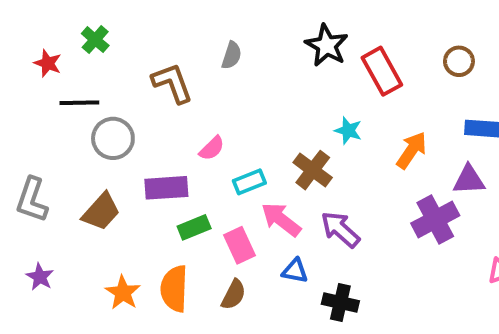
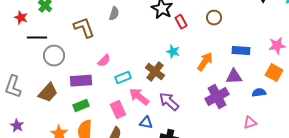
brown circle: (459, 61) -> (214, 18), moved
red rectangle: (382, 71) -> (181, 22), moved, size x0.6
green rectangle: (194, 227) -> (81, 106), moved

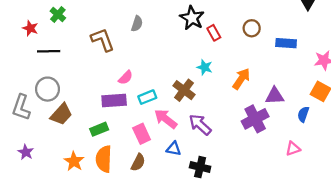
blue rectangle: (241, 51) -> (286, 43), moved
gray circle: (54, 56) -> (48, 89), moved
purple rectangle: (81, 81) -> (114, 101), moved
blue semicircle: (259, 93) -> (303, 114), turned -64

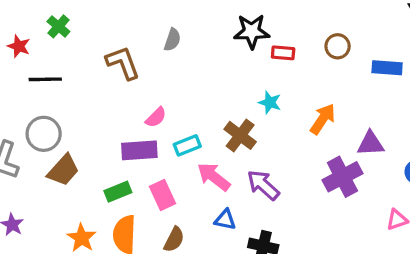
black star: (192, 18) -> (252, 31), turned -30
red rectangle: (214, 33) -> (283, 53), turned -56
pink rectangle: (142, 134) -> (162, 195), moved

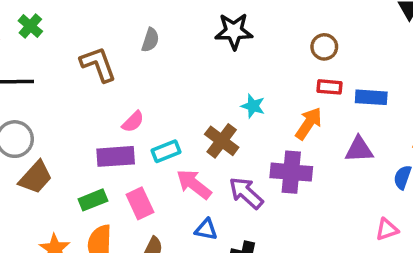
red rectangle: (283, 53) -> (329, 87), moved
blue rectangle: (387, 68) -> (371, 97), moved
purple cross: (342, 177) -> (291, 172), moved, turned 33

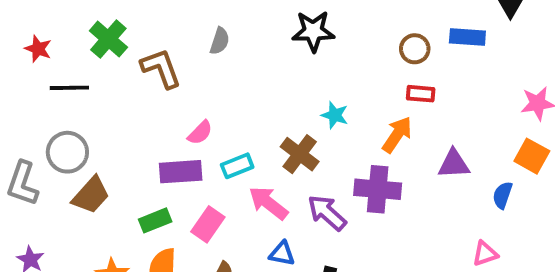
green cross: (30, 26) -> (108, 39), moved, size x1.4
blue rectangle: (371, 97) -> (467, 37), moved
pink rectangle: (140, 203) -> (208, 224), turned 60

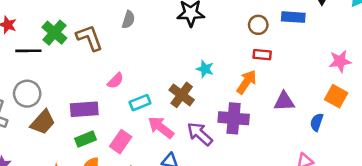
green cross: (108, 39) -> (54, 33), moved
purple rectangle: (181, 172) -> (84, 109), moved

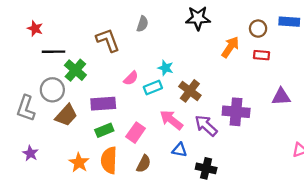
green cross: (54, 33) -> (75, 70), moved
cyan star: (205, 69) -> (166, 68), moved
orange arrow: (247, 82) -> (230, 47), moved
cyan rectangle: (140, 103) -> (153, 87), moved

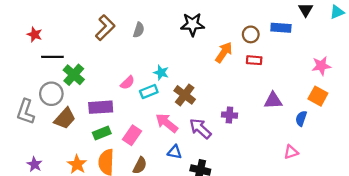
brown L-shape: (108, 40) -> (105, 28), moved, turned 65
purple cross: (236, 112) -> (229, 115), size x0.6
purple star: (30, 153) -> (35, 164), moved

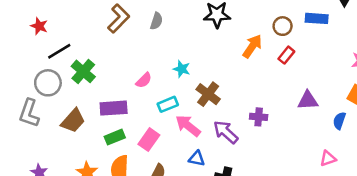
black line: (52, 57) -> (59, 51), turned -30
red rectangle: (254, 60) -> (286, 55), turned -56
cyan rectangle: (149, 92) -> (168, 104), moved
gray circle: (51, 94) -> (48, 83), moved

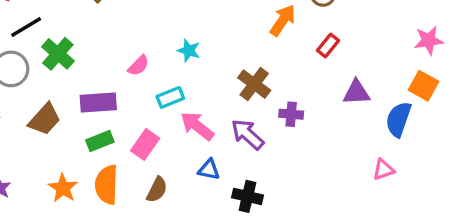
red rectangle: (286, 55) -> (328, 45), moved
brown cross: (208, 94) -> (254, 84), moved
blue semicircle: (339, 121) -> (398, 119), size x1.5

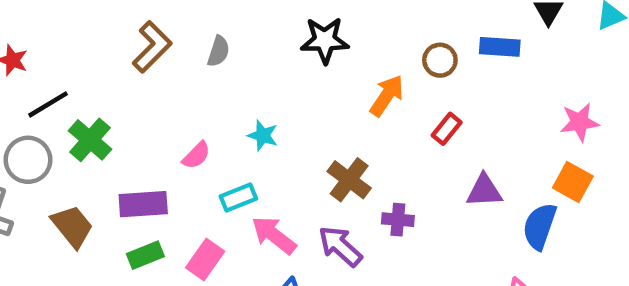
brown trapezoid: (45, 119) -> (72, 226), turned -81

